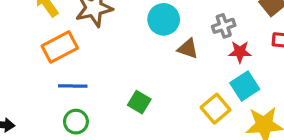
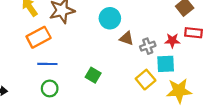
gray cross: (224, 26) -> (148, 46), moved
red star: (240, 52) -> (172, 41), moved
cyan square: (245, 86) -> (166, 64), turned 30

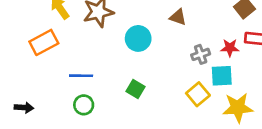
cyan circle: (110, 18) -> (138, 38), moved
orange rectangle: (39, 37) -> (44, 42), moved
brown triangle: (127, 38) -> (178, 17), moved

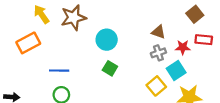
brown triangle: (178, 17) -> (158, 32), moved
cyan square: (222, 76) -> (176, 71), turned -30
green square: (136, 89) -> (110, 68), moved

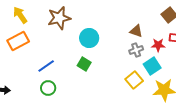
yellow arrow: (41, 14) -> (20, 15), moved
green square: (110, 68) -> (84, 64), moved
blue line: (59, 71) -> (46, 66), turned -36

